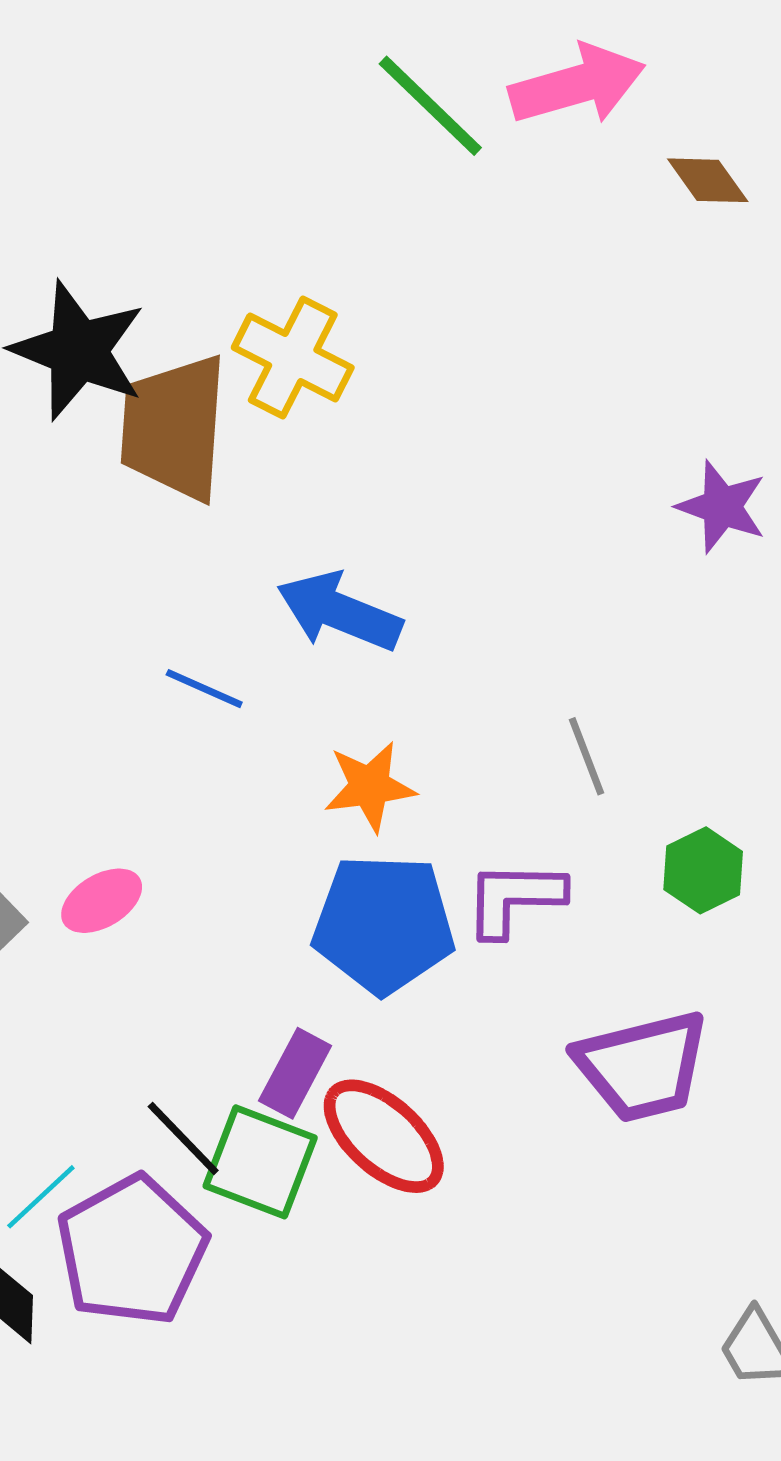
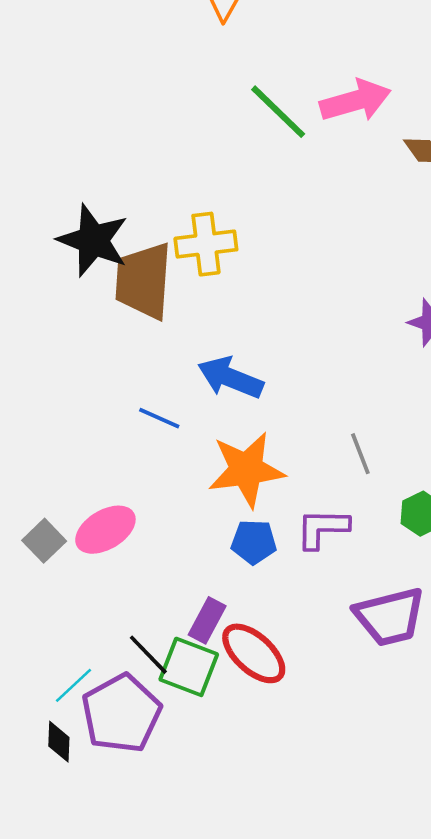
yellow cross: (293, 358) -> (206, 244), turned -34
orange star: (370, 787) -> (246, 470), size x1.6
pink ellipse: (102, 901) -> (105, 530), size x1.4
blue pentagon: (384, 924) -> (254, 542), size x0.6

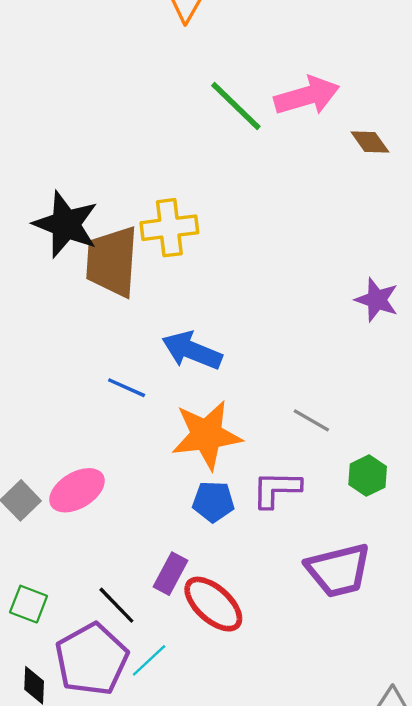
gray line: (360, 454) -> (311, 420), turned -39
green square: (189, 667) -> (29, 604), moved, size x0.7
cyan line: (74, 685) -> (149, 660), moved

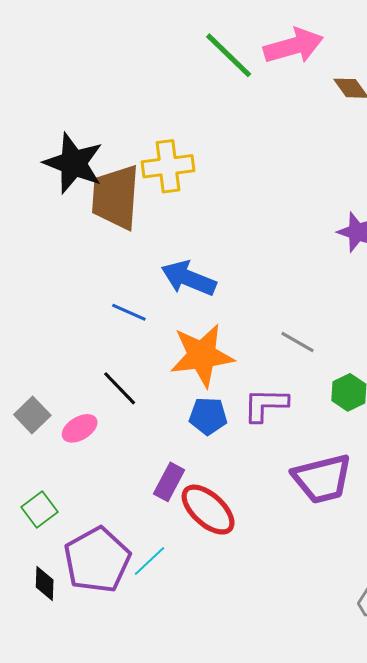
pink ellipse: (77, 490) -> (80, 428), moved, size x0.7
green square: (29, 604) -> (40, 510), turned 32
black line: (116, 605) -> (120, 388), moved

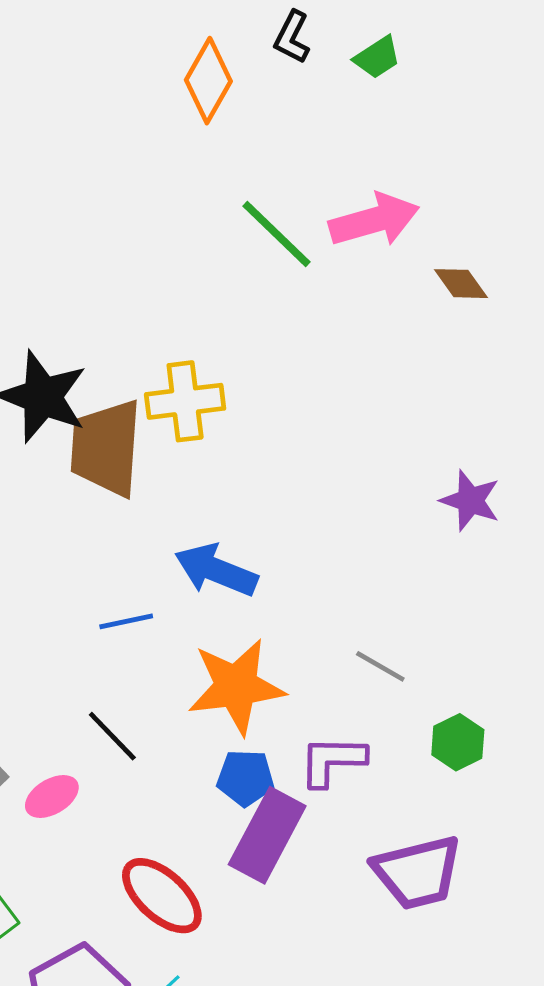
blue line: (129, 312) -> (126, 621), turned -36
purple rectangle: (169, 482) -> (267, 835), moved, size x1.6
red ellipse: (208, 510) -> (162, 896), moved

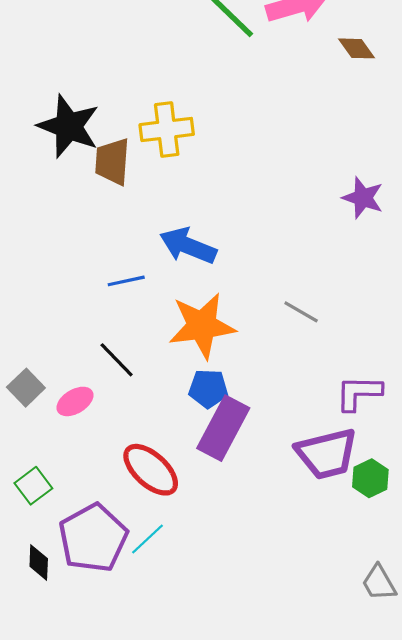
brown trapezoid: (106, 448) -> (112, 161), size x0.7
green hexagon: (458, 742) -> (370, 478), moved
purple L-shape: (332, 761) -> (359, 393), moved

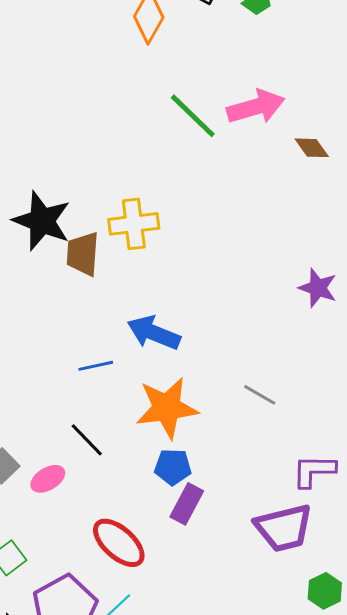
purple rectangle: (223, 428) -> (187, 504), size x0.7
green hexagon: (370, 478) -> (325, 591), moved

